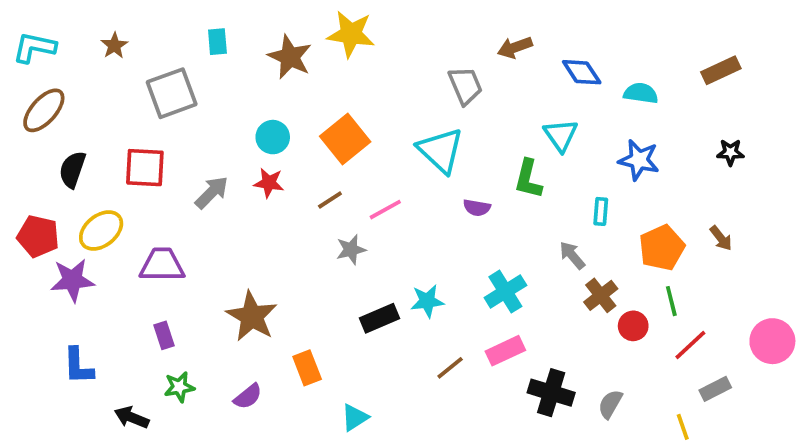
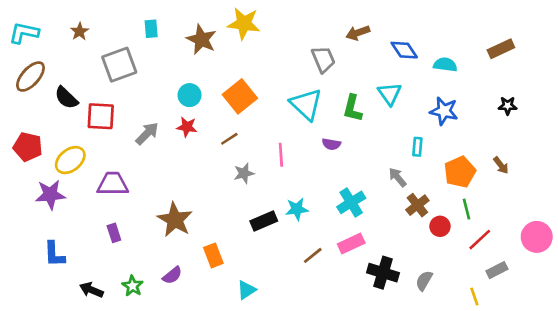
black semicircle: (72, 169) -> (66, 98), moved, turned -65
green L-shape: (528, 179) -> (353, 108), moved
pink line: (385, 210) -> (281, 155), moved, turned -65
red pentagon: (38, 236) -> (28, 147), moved
green star: (179, 387) -> (133, 286), moved, turned -30

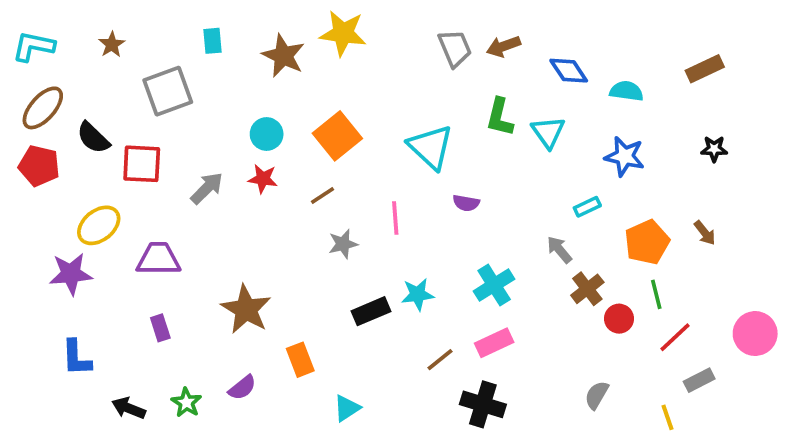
gray trapezoid: (323, 59) -> (455, 48), moved
green L-shape: (353, 108) -> (500, 117), moved
red pentagon: (28, 147) -> (39, 166), moved
cyan rectangle: (417, 147) -> (587, 207), turned 60
black cross: (383, 273) -> (483, 404), moved

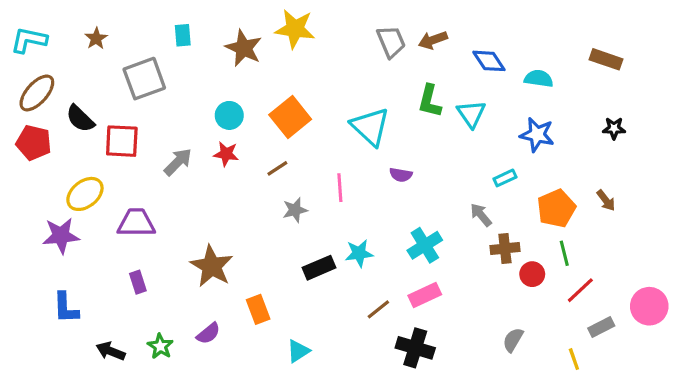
brown rectangle: (705, 69) -> (606, 59), turned 44
brown cross: (587, 289) -> (505, 248), turned 32
pink circle: (755, 334) -> (649, 306), moved

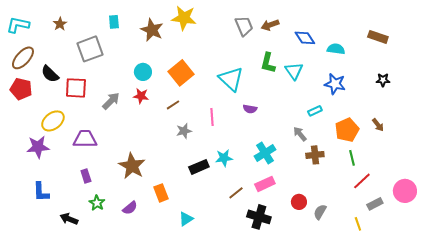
red circle: (532, 274) -> (299, 202), moved
green star: (160, 346) -> (97, 203), moved

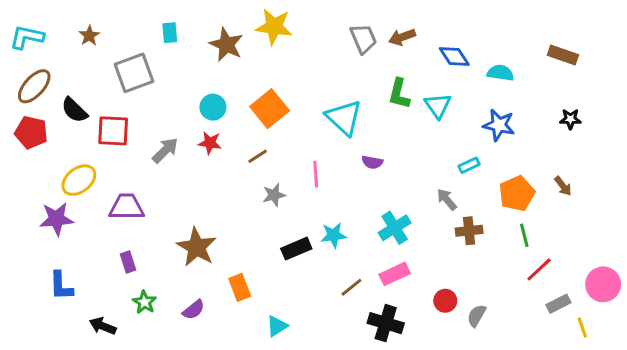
yellow line: (358, 224) -> (582, 328), moved

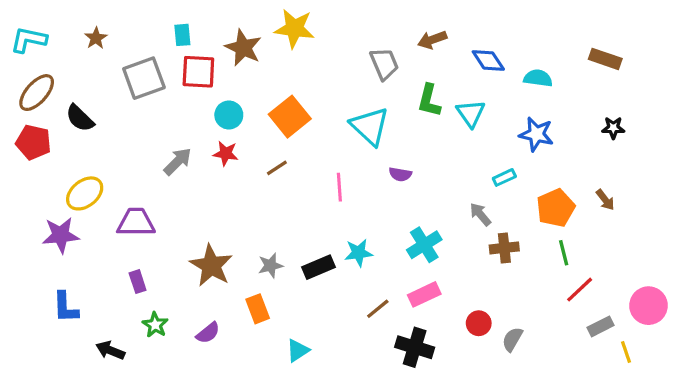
gray trapezoid: (363, 39) -> (384, 64), moved
red square: (113, 131) -> (198, 72), moved
gray star: (274, 195) -> (270, 266), moved

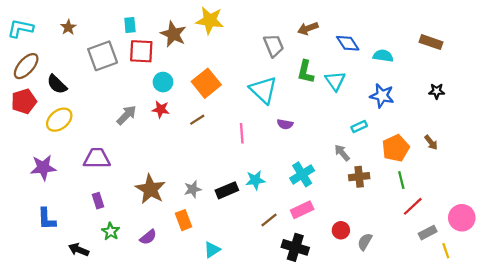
red pentagon: (33, 142) -> (24, 101), turned -30
yellow ellipse: (85, 193) -> (59, 120), moved

